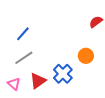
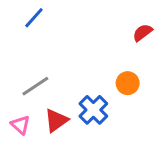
blue line: (23, 34) -> (34, 18), moved

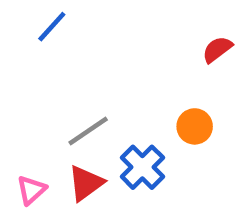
gray line: (35, 86) -> (88, 131), moved
pink triangle: (21, 125) -> (31, 190), turned 36

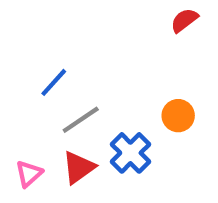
blue line: (52, 27) -> (54, 82), moved
red semicircle: (217, 49) -> (184, 20), moved

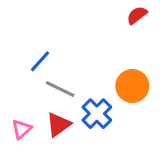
orange circle: (178, 116) -> (132, 86), size x1.4
gray line: (81, 120) -> (60, 89), turned 60

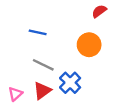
blue line: (40, 61) -> (38, 32), moved, turned 60
orange circle: (132, 86) -> (89, 45), moved

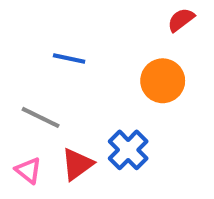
gray line: (43, 65) -> (41, 117), moved
pink triangle: (15, 94) -> (28, 170), turned -40

